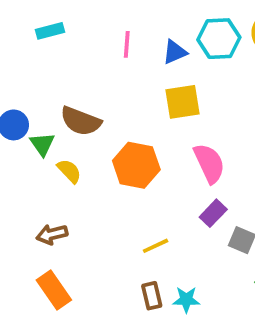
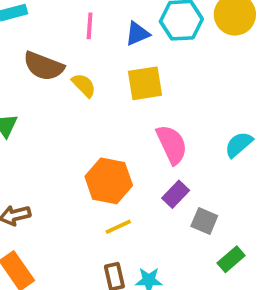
brown semicircle: (81, 121) -> (44, 66), moved
orange hexagon: (136, 165) -> (109, 181), moved
yellow semicircle: (69, 171) -> (84, 85), moved

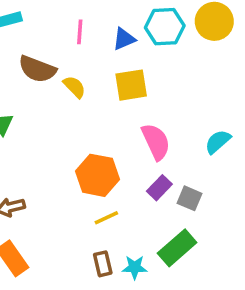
gray square: (204, 221) -> (189, 198), moved
green rectangle: (231, 259) -> (177, 248), moved, size x1.5

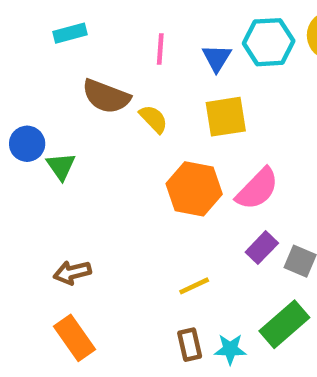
blue triangle: (124, 39) -> (217, 58), turned -35
pink semicircle: (156, 142) -> (257, 189), turned 69
orange hexagon: (97, 175) -> (194, 189), moved

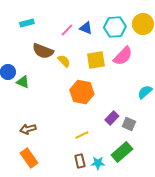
pink line: (160, 49) -> (67, 30), turned 40
blue triangle: (217, 58) -> (86, 28), moved, turned -40
green triangle: (61, 166) -> (23, 82), turned -32
pink semicircle: (257, 189) -> (123, 56), moved

